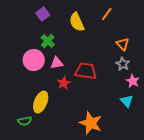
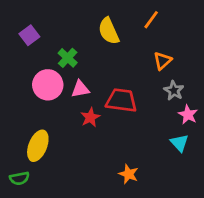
purple square: (43, 14) -> (29, 35), moved
orange triangle: (123, 44) -> (162, 61), moved, turned 32
yellow ellipse: (41, 102) -> (38, 146), moved
green semicircle: (25, 121) -> (19, 178), moved
orange star: (91, 123) -> (129, 174), size x0.6

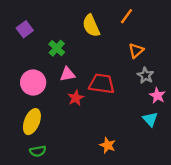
pink circle: (48, 85) -> (33, 82), moved
green semicircle: (19, 178) -> (38, 151), moved

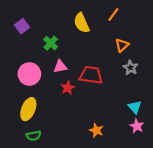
pink star: (157, 96) -> (137, 126), moved

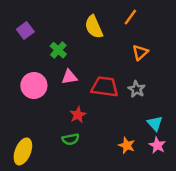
gray star: (130, 68) -> (137, 89), moved
red star: (68, 88) -> (78, 115), moved
yellow ellipse: (28, 109) -> (23, 151), moved
orange star: (96, 130) -> (127, 145), moved
green semicircle: (34, 136) -> (71, 139), moved

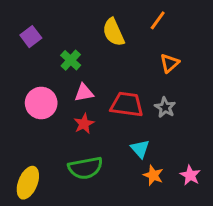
red star: (78, 115) -> (84, 124), moved
cyan triangle: (155, 123) -> (140, 149), moved
green semicircle: (71, 139) -> (85, 168), size x1.6

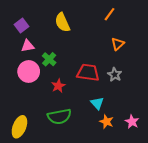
yellow semicircle: (113, 32) -> (62, 22), moved
green cross: (71, 60) -> (49, 59), moved
pink triangle: (84, 93) -> (28, 46), moved

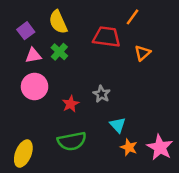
yellow semicircle: (62, 22) -> (58, 22), moved
green cross: (49, 59) -> (59, 52), moved
red trapezoid: (88, 73) -> (107, 37), moved
gray star: (115, 75) -> (102, 94), moved
pink star: (132, 122) -> (160, 147), size x1.5

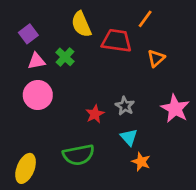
yellow semicircle: (58, 22) -> (81, 24), moved
gray star: (102, 94) -> (125, 106), moved
red star: (71, 104) -> (95, 114), moved
pink star: (160, 147) -> (175, 109), moved

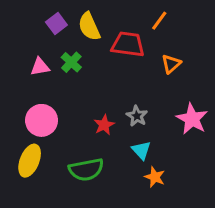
purple square: (28, 34) -> (56, 24), moved
pink circle: (38, 95) -> (42, 120), moved
yellow ellipse: (26, 168) -> (30, 161), moved

